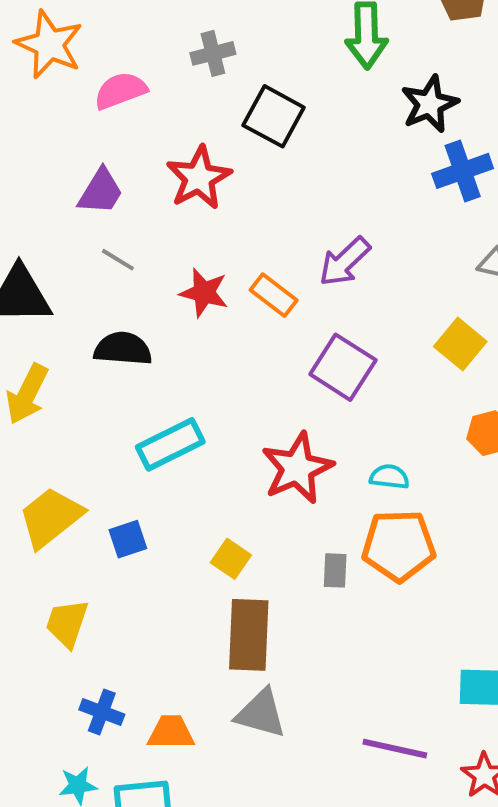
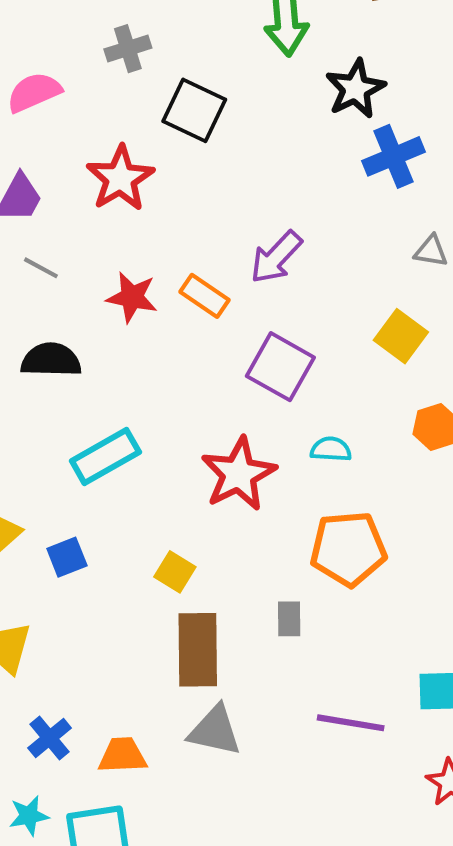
cyan semicircle: (389, 477) -> (331, 449), moved
gray rectangle: (335, 570) -> (289, 619), moved
blue cross: (102, 712) -> (50, 738), turned 33
purple line: (395, 749) -> (351, 723), moved

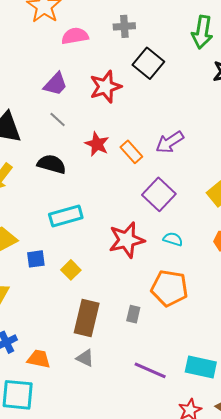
yellow square: (175, 572) -> (71, 270), moved
gray triangle: (215, 731) -> (85, 358), size x0.7

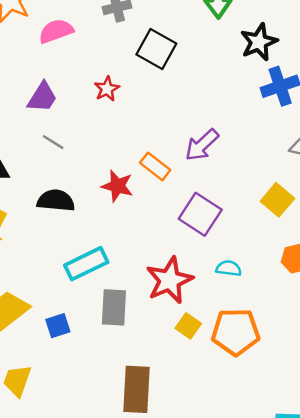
red star: (106, 87) -> (107, 89), size x0.6
red star: (97, 144) -> (117, 186), moved
yellow square: (71, 270) -> (188, 326), moved
gray rectangle: (133, 314) -> (114, 307), moved, size x1.6

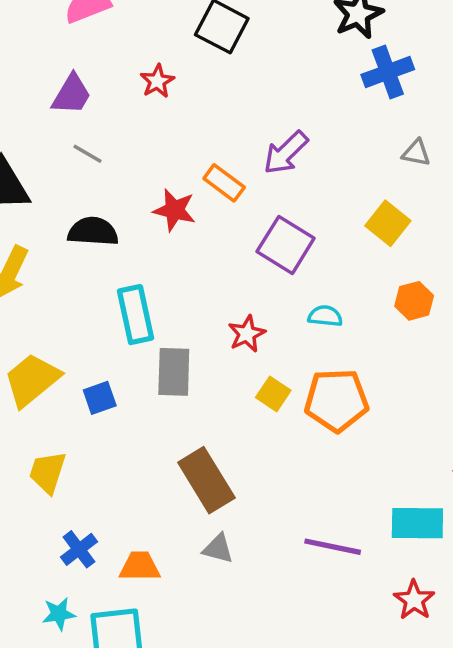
cyan rectangle: (86, 264) -> (135, 315), turned -75
red star: (169, 280) -> (247, 334), size x0.6
brown rectangle: (136, 389) -> (206, 480), turned -33

